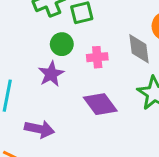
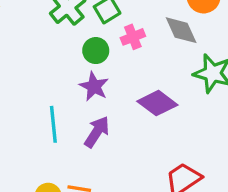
pink cross: (97, 57) -> (133, 37), moved
purple arrow: (39, 129) -> (97, 132), moved, turned -52

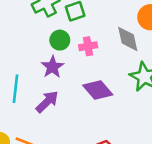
pink cross: (133, 37) -> (88, 46), moved

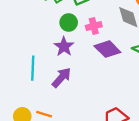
purple diamond: (98, 90) -> (107, 49), moved

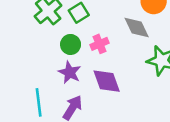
purple diamond: (107, 49) -> (107, 81), moved, turned 35

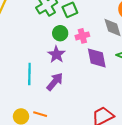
purple diamond: (107, 81) -> (97, 58), moved

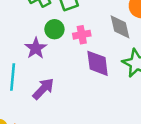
purple star: (56, 54) -> (36, 48), moved

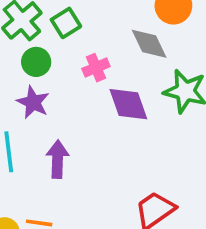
green circle: (54, 29) -> (36, 62), moved
purple arrow: (43, 89) -> (57, 159), turned -30

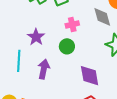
green circle: (36, 62) -> (67, 46), moved
purple diamond: (128, 104) -> (90, 76), moved

